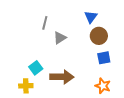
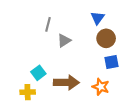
orange star: (103, 86) -> (101, 87), moved

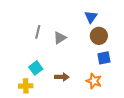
gray line: (48, 24) -> (38, 32), moved
brown arrow: (66, 82) -> (62, 77), size x0.6

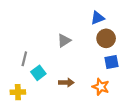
blue triangle: (91, 17) -> (97, 18), turned 32
gray line: (38, 32) -> (24, 59), moved
yellow cross: (26, 86) -> (18, 92), moved

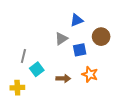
blue triangle: (97, 18) -> (77, 20), moved
blue square: (111, 62) -> (80, 50), moved
orange star: (101, 87) -> (90, 74), moved

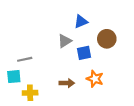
gray line: (23, 56) -> (25, 59), turned 64
cyan square: (37, 69) -> (14, 77), moved, turned 32
yellow cross: (17, 88) -> (30, 93), moved

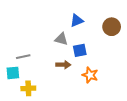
brown circle: (107, 39) -> (112, 27), moved
gray triangle: (65, 41) -> (61, 39), turned 48
brown arrow: (67, 83) -> (63, 65), moved

